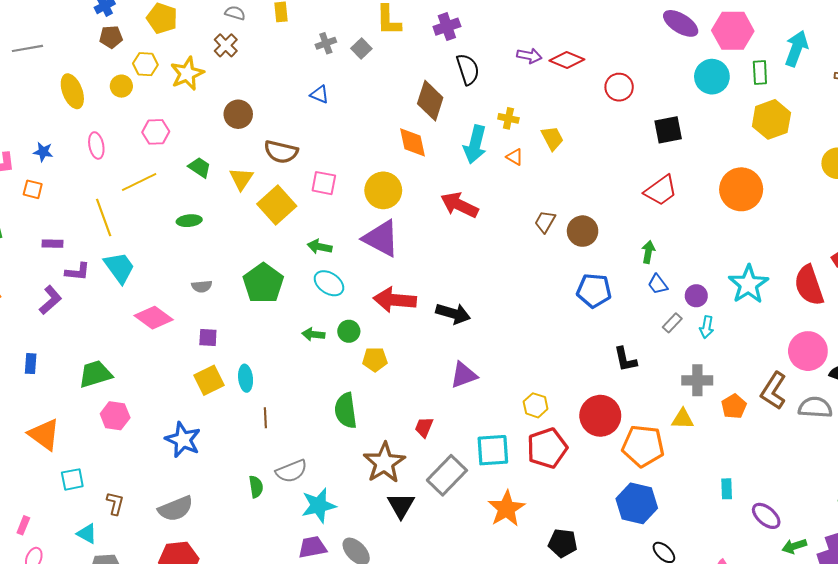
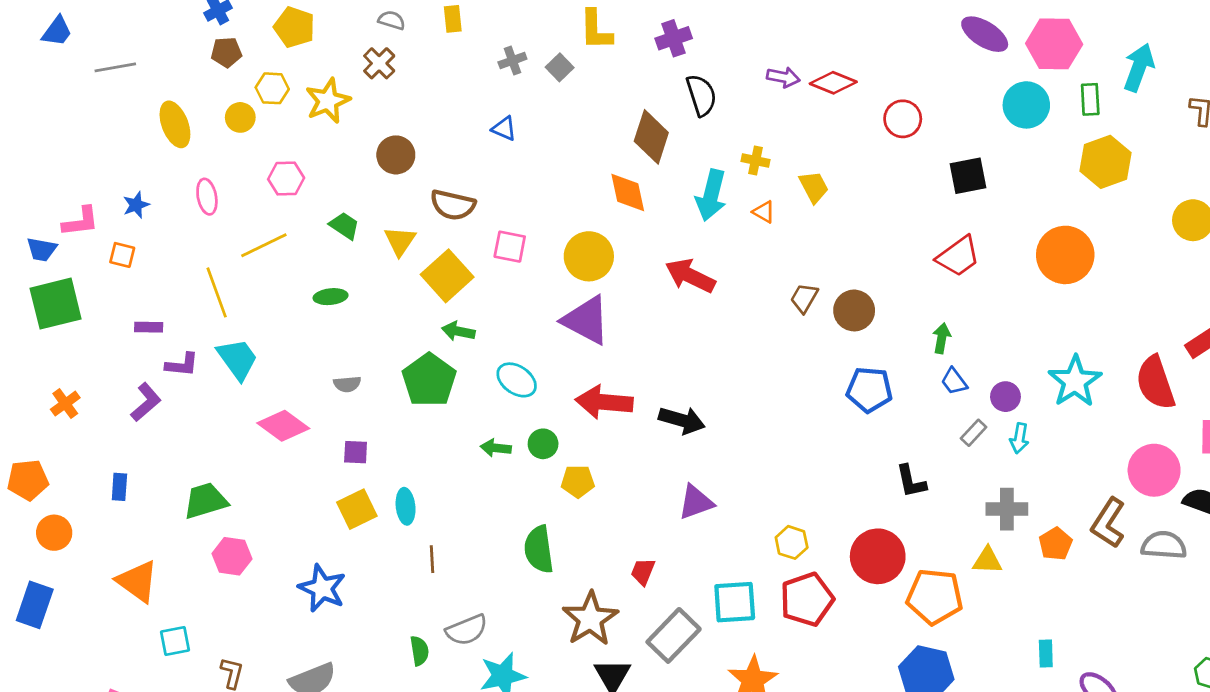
blue star: (43, 152) -> (136, 205), turned -30
green arrow: (320, 247) -> (458, 331), moved

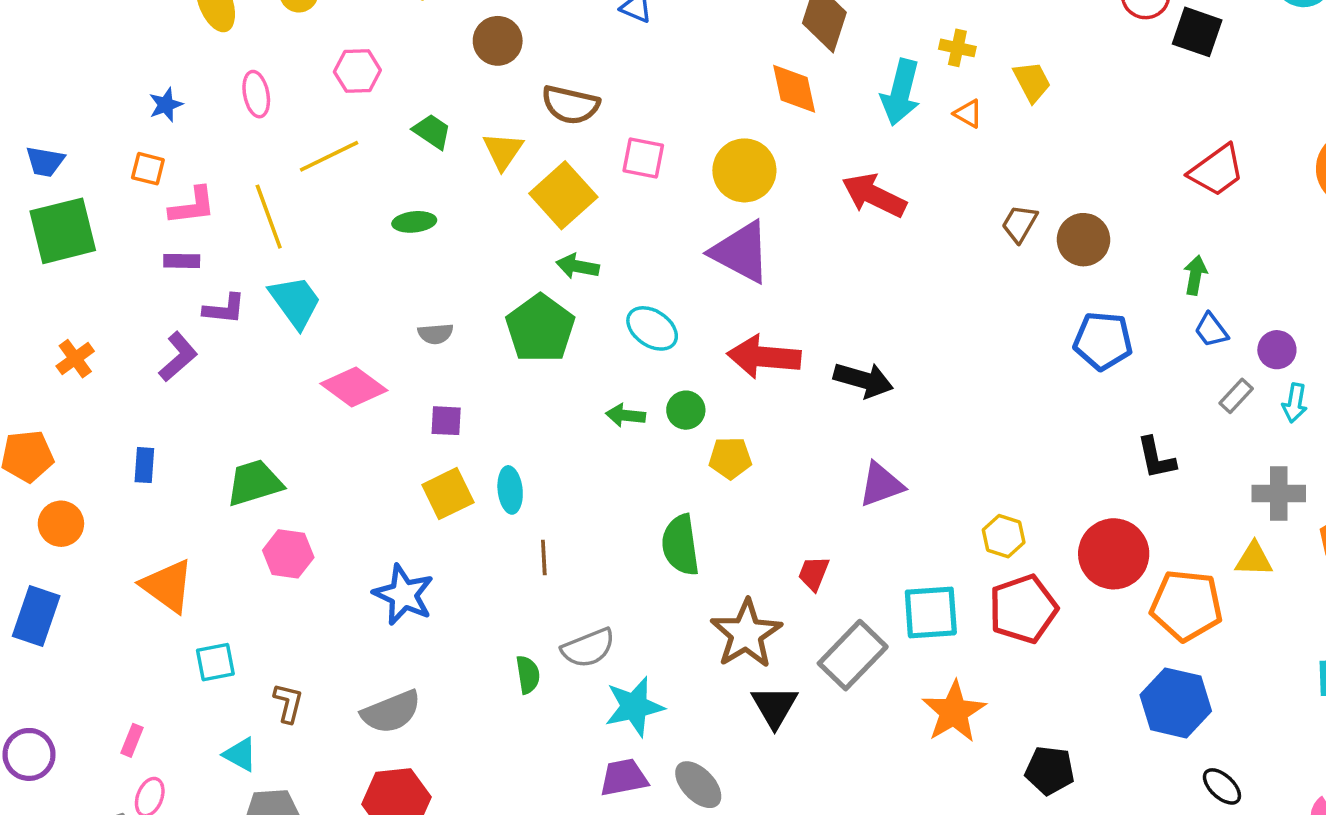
black square: (968, 176) -> (1197, 32), moved, turned 30
pink L-shape: (81, 222) -> (192, 206), moved

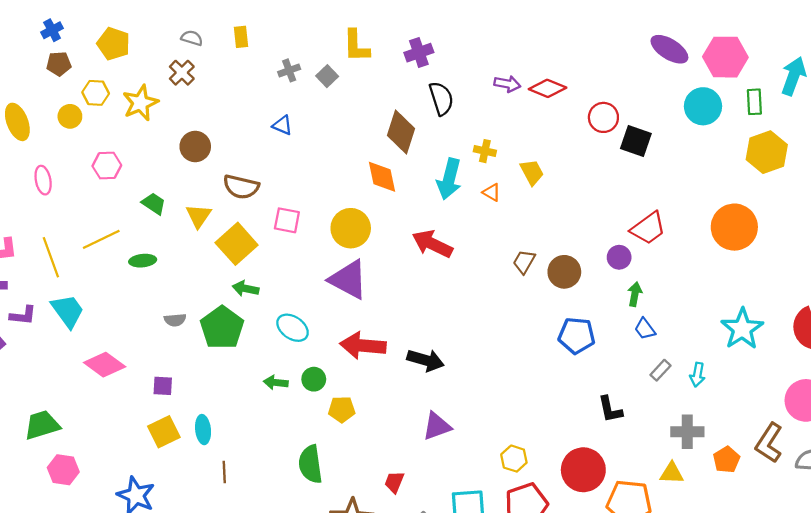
yellow line: (329, 156) -> (101, 239), moved
gray semicircle: (436, 334) -> (175, 320), moved
purple circle: (1277, 350) -> (619, 257), moved

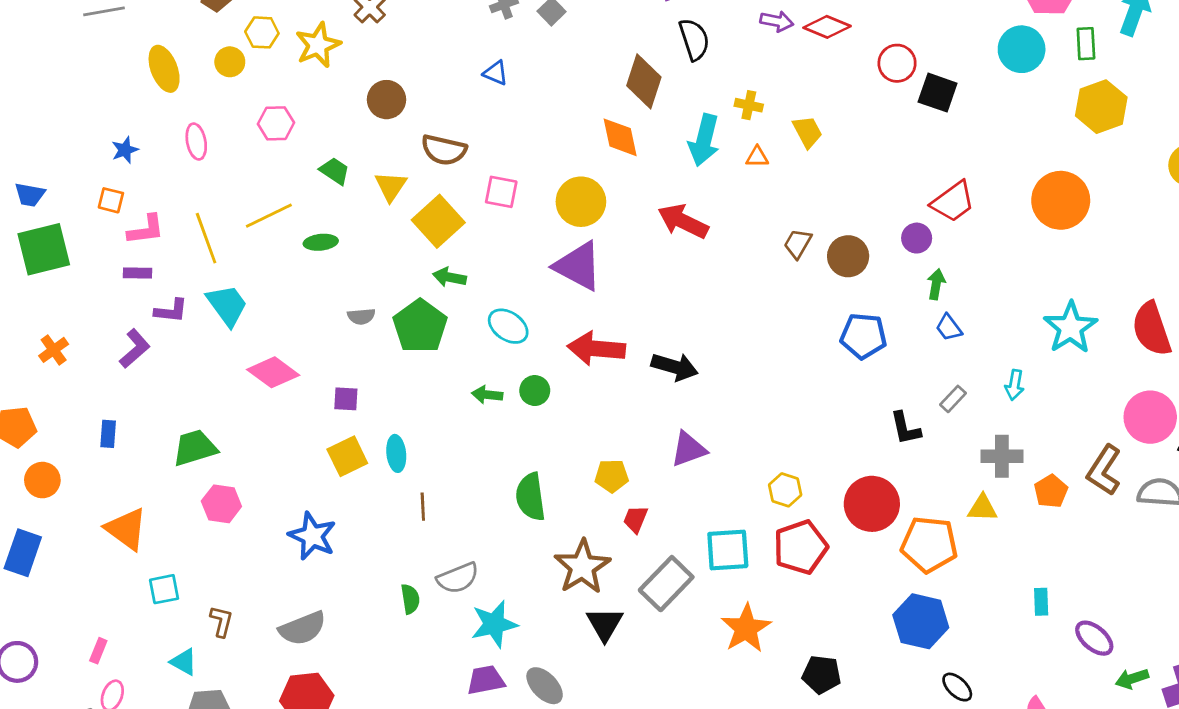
orange triangle: (492, 192) -> (757, 157), turned -30
gray rectangle: (660, 370) -> (953, 399), moved
yellow pentagon: (342, 409) -> (612, 476), moved

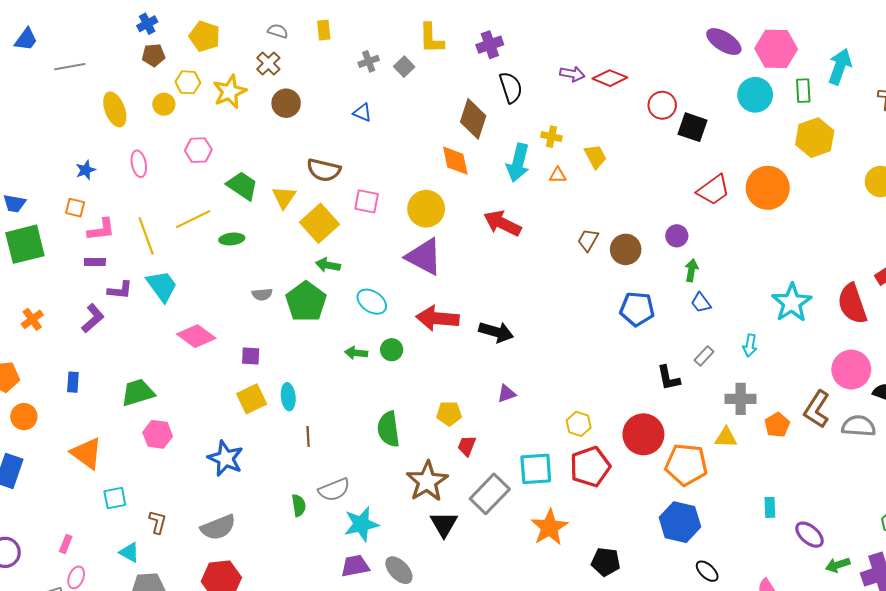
brown circle: (386, 100) -> (286, 103), moved
green trapezoid: (335, 171) -> (242, 186), size x1.4
orange circle: (1061, 200) -> (768, 188), moved
red trapezoid: (953, 202) -> (713, 190), moved
purple triangle: (689, 449) -> (507, 394), size x0.7

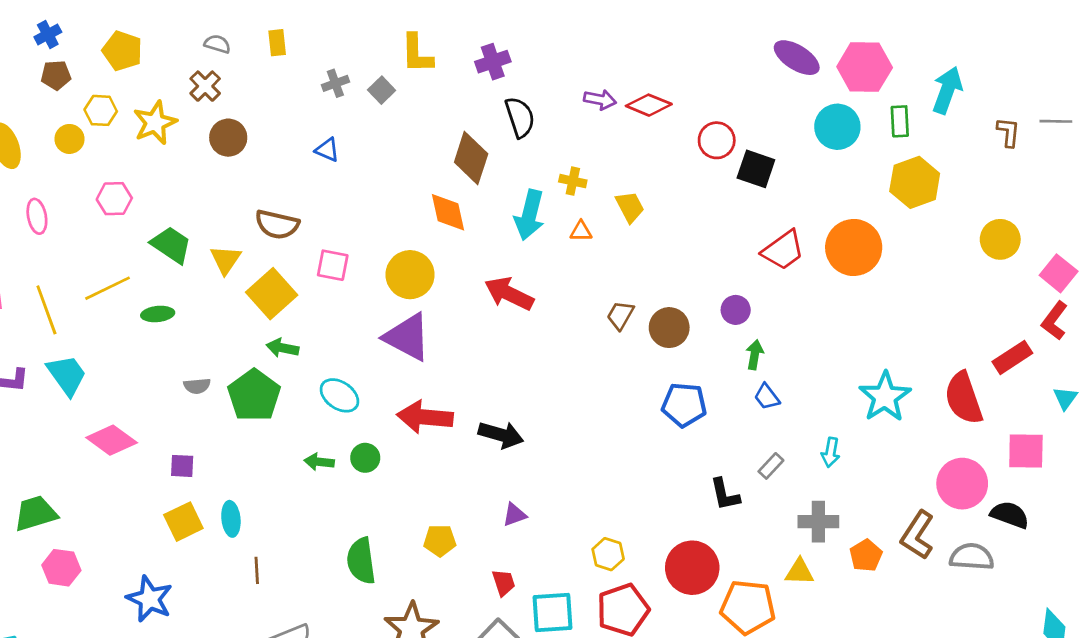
red trapezoid: (467, 446) -> (504, 583), moved, turned 140

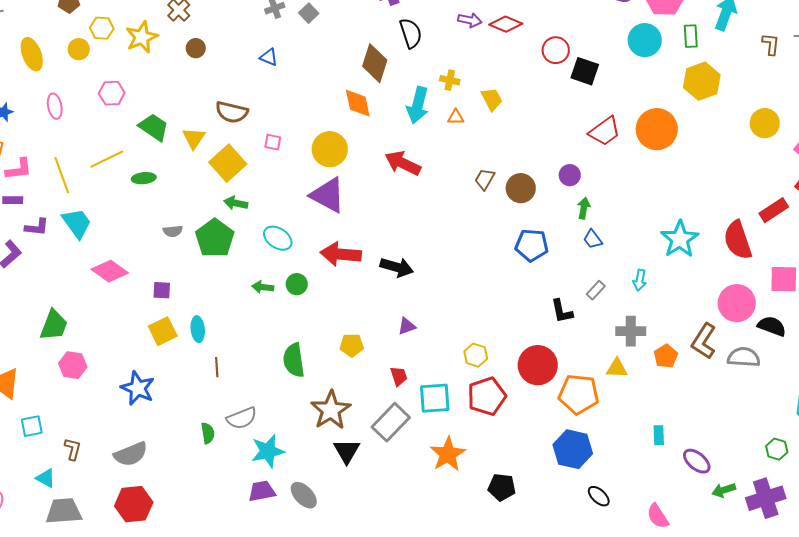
brown circle: (228, 138) -> (196, 48), size x0.7
pink square: (333, 265) -> (273, 142), size x0.7
green trapezoid: (36, 513) -> (54, 325), turned 128

